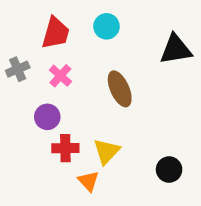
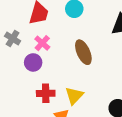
gray cross: (18, 69) -> (13, 38), turned -35
purple circle: (47, 117) -> (33, 62), moved

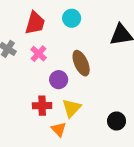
purple circle: (33, 62) -> (59, 80), moved

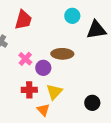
cyan circle: (72, 18) -> (72, 16), moved
pink cross: (39, 54) -> (25, 59), moved
brown ellipse: (81, 63) -> (62, 54), turned -65

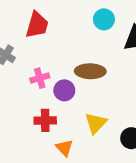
pink cross: (25, 59) -> (40, 78), turned 32
yellow triangle: (54, 92) -> (96, 123), moved

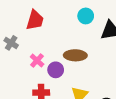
pink cross: (40, 78) -> (37, 61), turned -32

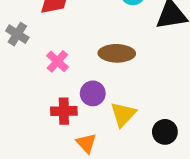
purple circle: (56, 70) -> (93, 93), moved

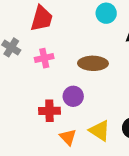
pink cross: (57, 61) -> (44, 58), moved, turned 36
yellow triangle: (123, 114) -> (100, 131), moved, turned -40

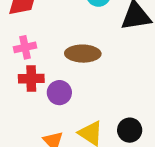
red cross: (49, 111) -> (31, 79), moved

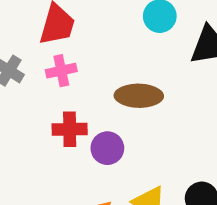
pink cross: (25, 47) -> (61, 71), moved

